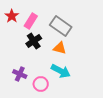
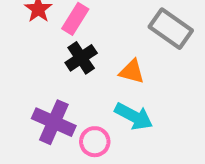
gray rectangle: (61, 26) -> (171, 29), moved
purple cross: (20, 74) -> (54, 122), size x1.5

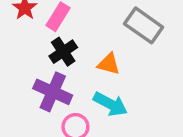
purple cross: (54, 122) -> (53, 92), moved

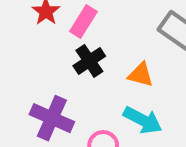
purple cross: (53, 92) -> (52, 118), moved

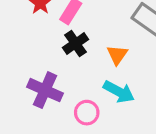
orange triangle: (141, 75) -> (117, 55), turned 50

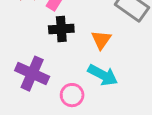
black cross: (75, 44) -> (61, 29), turned 30

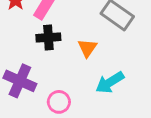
cyan arrow: (103, 75) -> (110, 82), moved, turned 120

